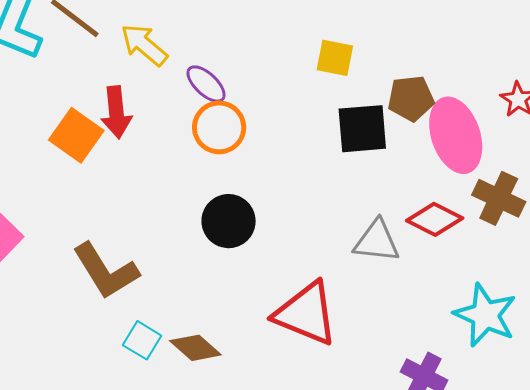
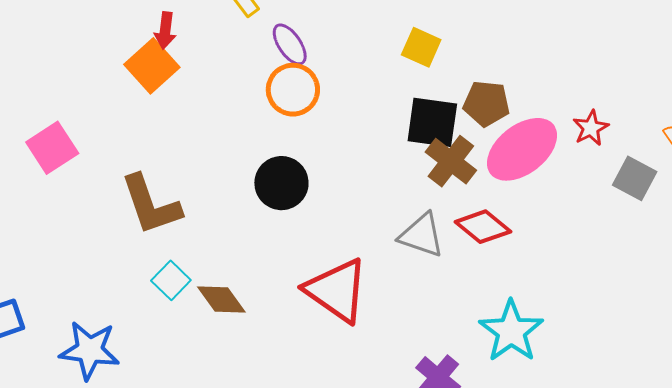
red arrow: (116, 112) -> (165, 31), moved, size x0.7
pink ellipse: (456, 135) -> (522, 149), turned 58
brown cross: (499, 198) -> (451, 161), moved

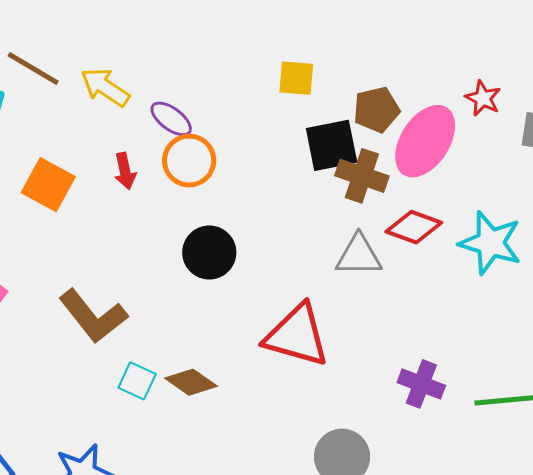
red arrow: (165, 31) -> (125, 171), moved
cyan star: (511, 331) -> (490, 243), moved

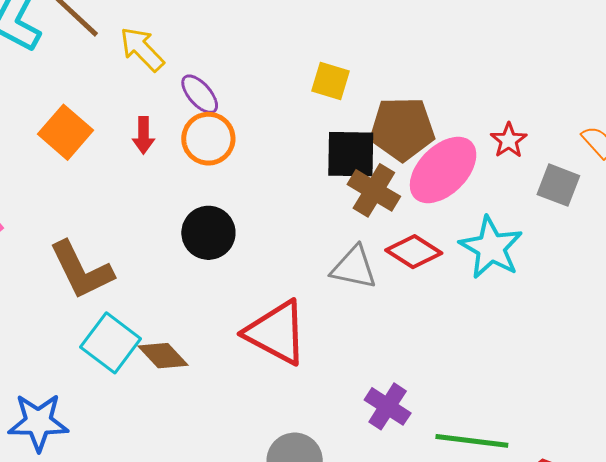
brown pentagon: (376, 110) -> (402, 129), size x1.4
cyan star: (490, 243) -> (491, 248), moved
cyan square: (137, 381) -> (111, 343), size x1.5

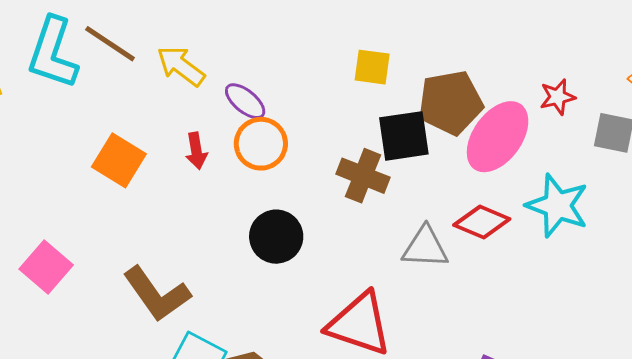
red star: (509, 140) -> (558, 97), turned 30
brown cross: (374, 190) -> (363, 176), moved

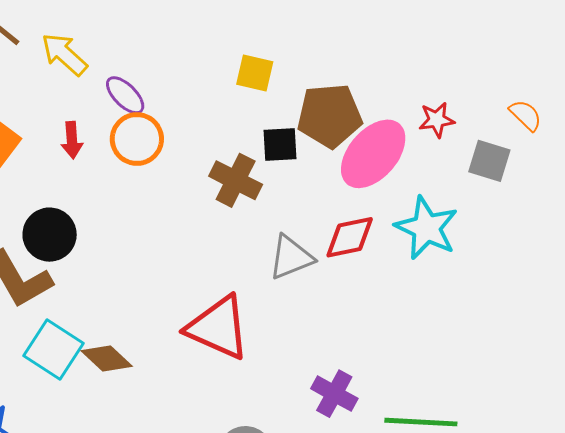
black square: (404, 136) -> (280, 145), size x0.7
red diamond: (482, 222) -> (350, 237), turned -40
black circle: (276, 237) -> (50, 235), moved
gray triangle: (425, 247) -> (291, 257), turned -30

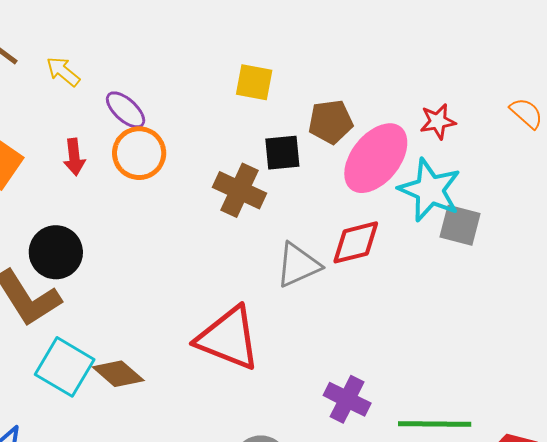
yellow arrow: (64, 54) -> (63, 72), size x0.7
brown pentagon: (329, 116) -> (331, 122), size x0.7
gray square: (489, 161) -> (460, 225), moved
cyan star: (426, 228) -> (430, 190), moved

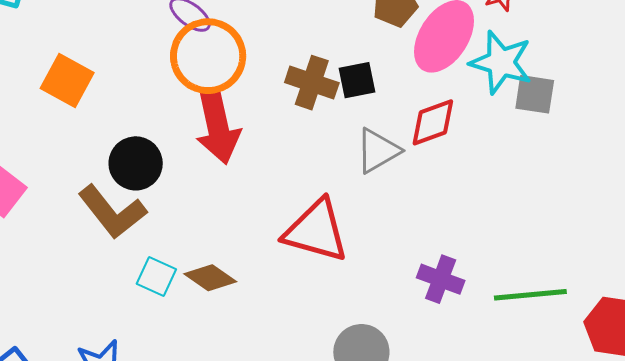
orange circle: (139, 153) -> (208, 56), size x1.4
black square: (282, 153) -> (357, 80), moved
red arrow: (74, 157) -> (218, 127), moved, size x2.0
cyan square: (65, 367) -> (156, 277), size x0.7

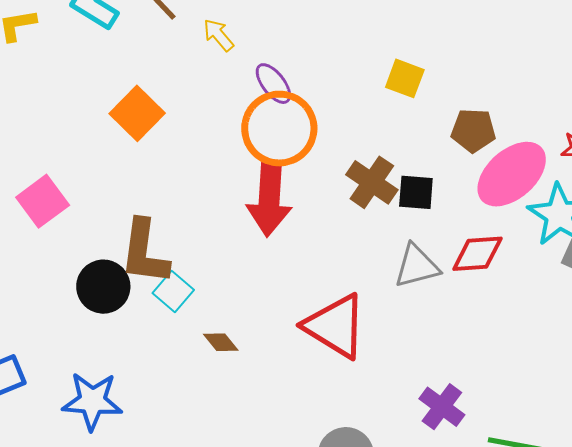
black circle: (136, 163) -> (103, 287), moved
brown L-shape: (112, 212) -> (144, 252), turned 30
cyan square: (156, 277) -> (173, 292), moved
brown diamond: (210, 278) -> (221, 342), size x0.7

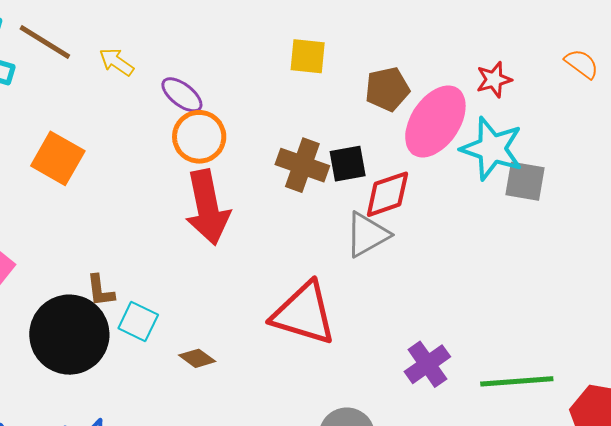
orange circle: (279, 129) -> (199, 137), size x0.7
brown L-shape: (144, 252) -> (100, 291), size x0.5
red diamond: (477, 254) -> (387, 194), moved
black circle: (103, 287) -> (69, 335), size x1.5
purple cross: (442, 407) -> (427, 364), turned 33

